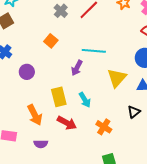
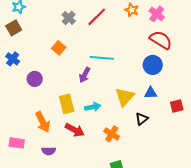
yellow triangle: (117, 78) -> (125, 97), moved
cyan arrow: (85, 100) -> (93, 107), turned -70

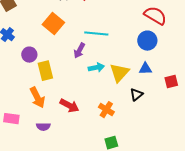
orange square: (59, 48) -> (53, 24), size x1.5
yellow rectangle: (67, 104) -> (45, 71), moved
cyan arrow: (93, 107) -> (96, 68), moved

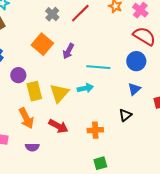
cyan line: (96, 34) -> (98, 67), moved
purple arrow: (79, 51) -> (68, 51), moved
blue triangle: (145, 69) -> (134, 89), turned -40
yellow triangle: (119, 73) -> (59, 93), moved
orange cross: (106, 110) -> (95, 130), turned -35

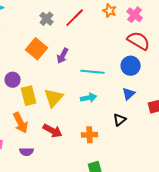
cyan arrow: (85, 88) -> (89, 98), moved

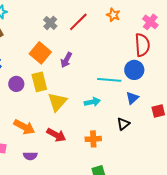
pink cross: (135, 15) -> (150, 22), moved
red semicircle: (139, 41) -> (142, 45), turned 55
cyan line: (93, 72) -> (109, 80), moved
yellow rectangle: (29, 96) -> (39, 82), moved
orange arrow: (21, 123) -> (24, 127), turned -35

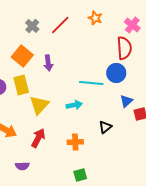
purple arrow: (66, 60) -> (48, 63), turned -35
blue triangle: (132, 98) -> (126, 101), moved
red arrow: (56, 135) -> (38, 138), turned -90
purple semicircle: (30, 156) -> (22, 166), moved

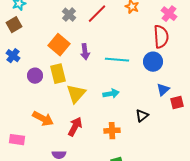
cyan line: (91, 83) -> (117, 60), moved

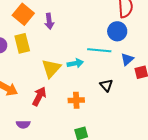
cyan line: (117, 60) -> (99, 50), moved
yellow triangle: (76, 94) -> (51, 68), moved
black triangle: (142, 116) -> (106, 85), turned -32

